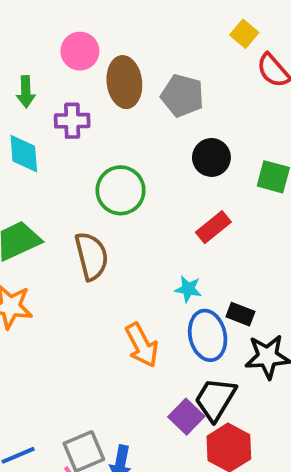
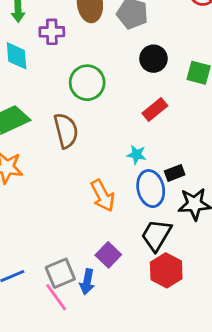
black rectangle: (240, 314) -> (175, 173), turned -42
purple square: (186, 417) -> (108, 255), moved

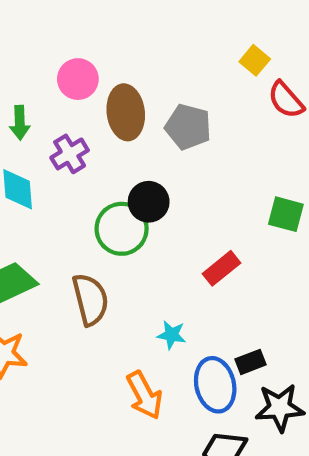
purple cross: (52, 32) -> (70, 154), turned -30
black circle: (153, 59) -> (149, 202), moved
cyan star: (137, 155) -> (171, 335), moved

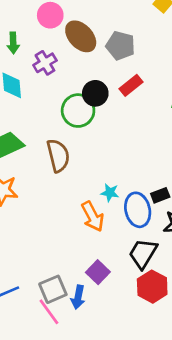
brown ellipse: (126, 112) -> (81, 36), turned -36
red rectangle: (221, 268) -> (131, 85), moved
cyan star: (171, 335) -> (110, 193), moved

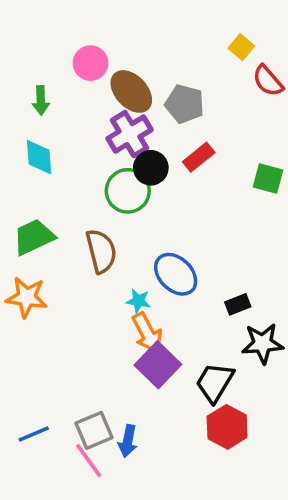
purple cross: (45, 63) -> (130, 134), moved, size x1.4
cyan star: (110, 193) -> (138, 301), moved
blue ellipse: (138, 210) -> (176, 274), moved, turned -32
purple square: (98, 272) -> (158, 365), moved, size x1.4

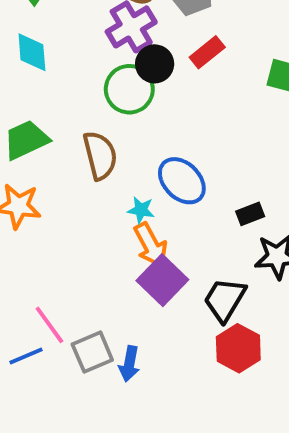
pink line: (89, 461) -> (49, 325), moved

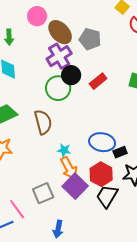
red rectangle: (207, 52) -> (98, 81), moved
blue ellipse: (182, 181) -> (102, 142), moved, turned -35
red hexagon: (238, 348) -> (101, 174), moved
gray square: (92, 352) -> (43, 193), moved

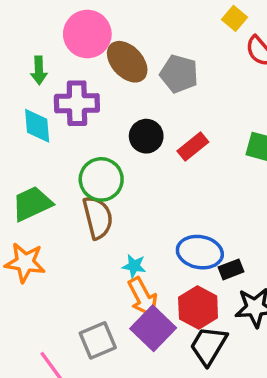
pink circle: (37, 16) -> (87, 34), size x1.4
purple cross: (59, 56) -> (77, 103), moved, turned 30
green circle: (58, 88) -> (101, 179), moved

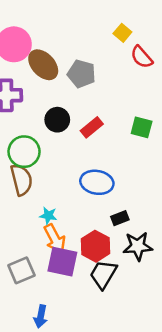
blue ellipse: (200, 252) -> (97, 182), moved
purple square: (153, 328) -> (62, 262), turned -32

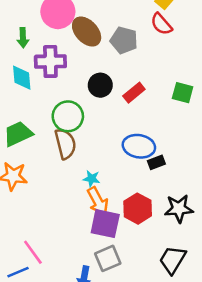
red semicircle: (142, 57) -> (161, 24), moved
black rectangle: (120, 218) -> (156, 162), moved
gray square: (21, 270) -> (108, 258), moved
black trapezoid: (103, 274) -> (173, 260), moved

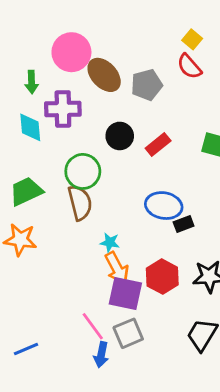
gray pentagon: (124, 40) -> (147, 85), turned -30
pink line: (33, 252) -> (93, 326), moved

